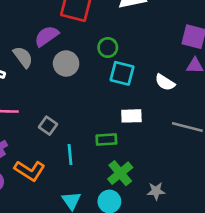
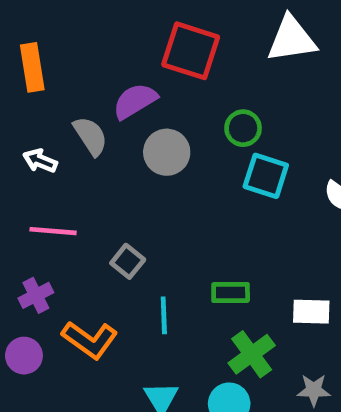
white rectangle: (131, 116) -> (311, 312), moved

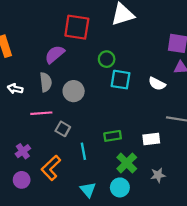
gray semicircle: (90, 136) -> (46, 82), moved, turned 36
gray circle: (167, 152) -> (74, 91), moved
pink line: (53, 231) -> (41, 113), moved
orange L-shape: (90, 340) -> (51, 168), turned 110

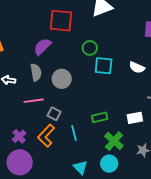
orange L-shape: (51, 168) -> (46, 136), moved
purple circle: (22, 180) -> (20, 162), size x1.6

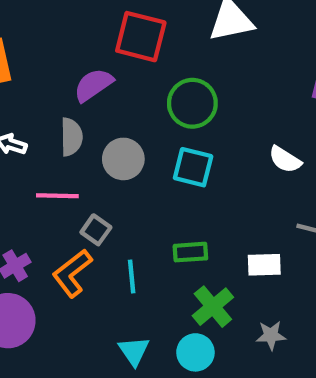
green circle: (90, 48) -> (192, 103), size x1.5
cyan square: (104, 66) -> (193, 167), moved

